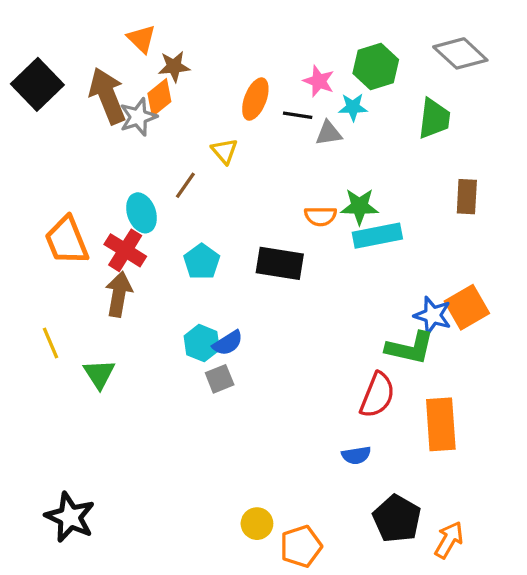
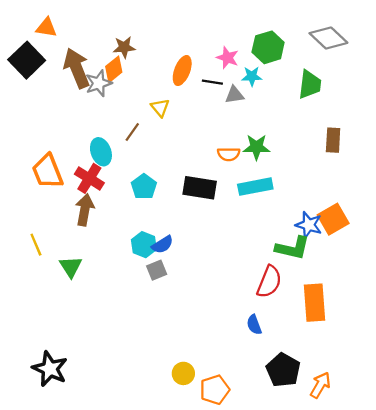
orange triangle: (141, 39) -> (46, 28), moved, turned -35
cyan rectangle: (377, 236) -> (255, 187), moved
blue semicircle: (356, 455) -> (254, 325), turned 78

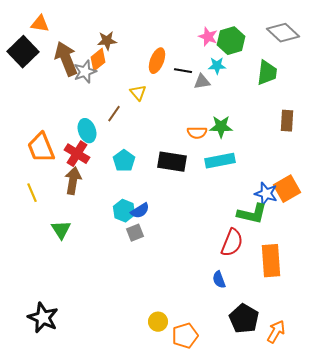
pink star: (227, 58) -> (208, 37), moved
yellow line: (36, 245) -> (32, 193), moved

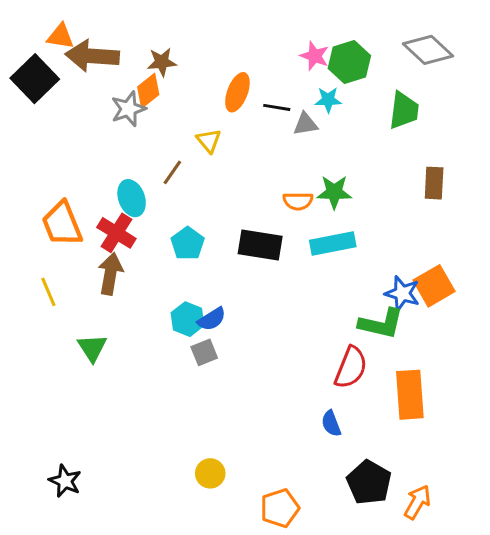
brown arrow: (66, 59) -> (92, 56), moved, turned -64
black star: (43, 318) -> (65, 481), size x0.7
yellow circle: (158, 322) -> (210, 473), moved

